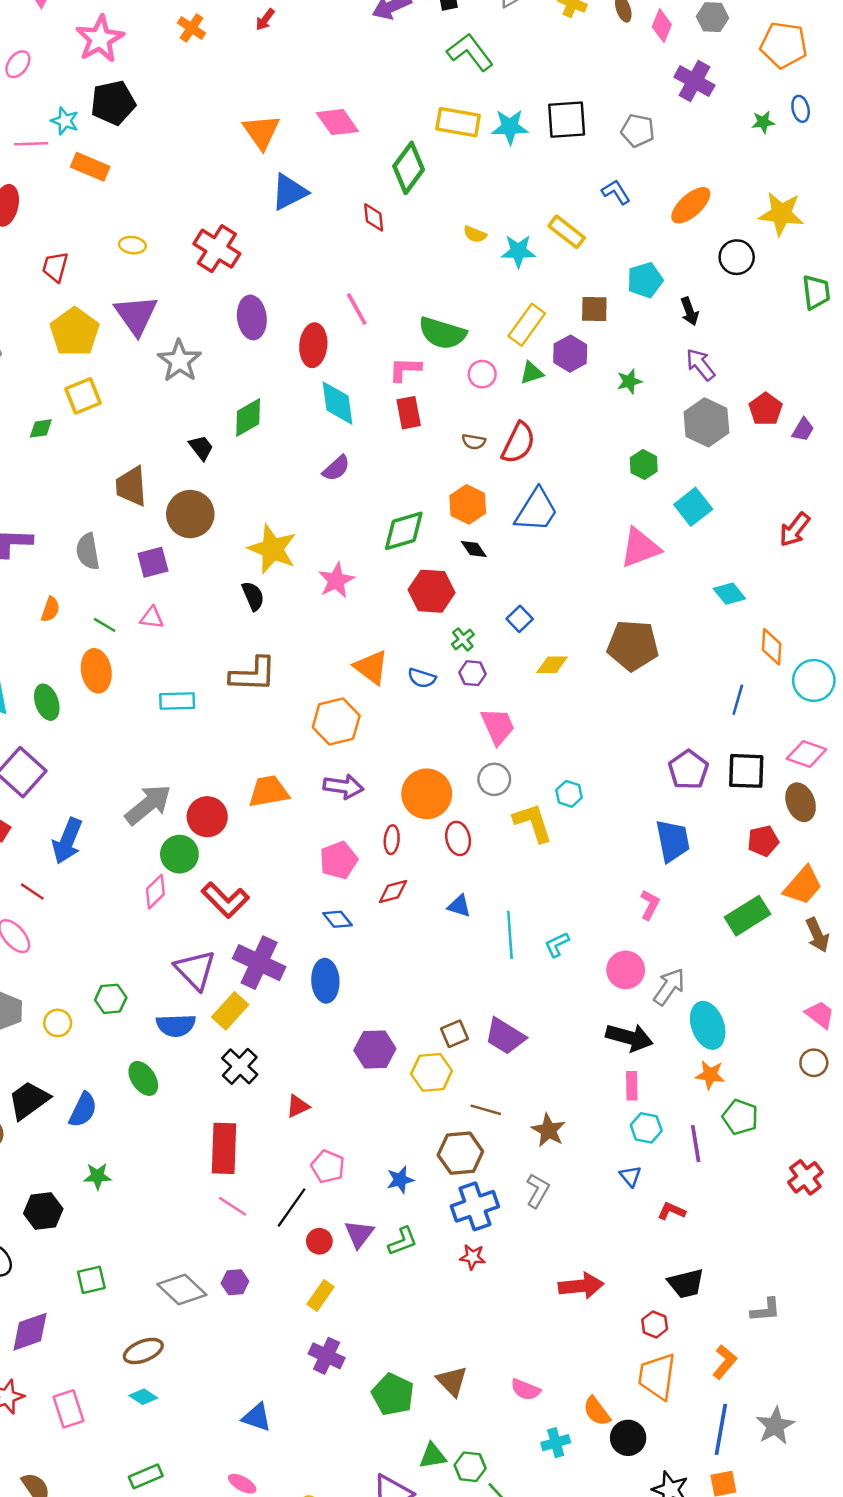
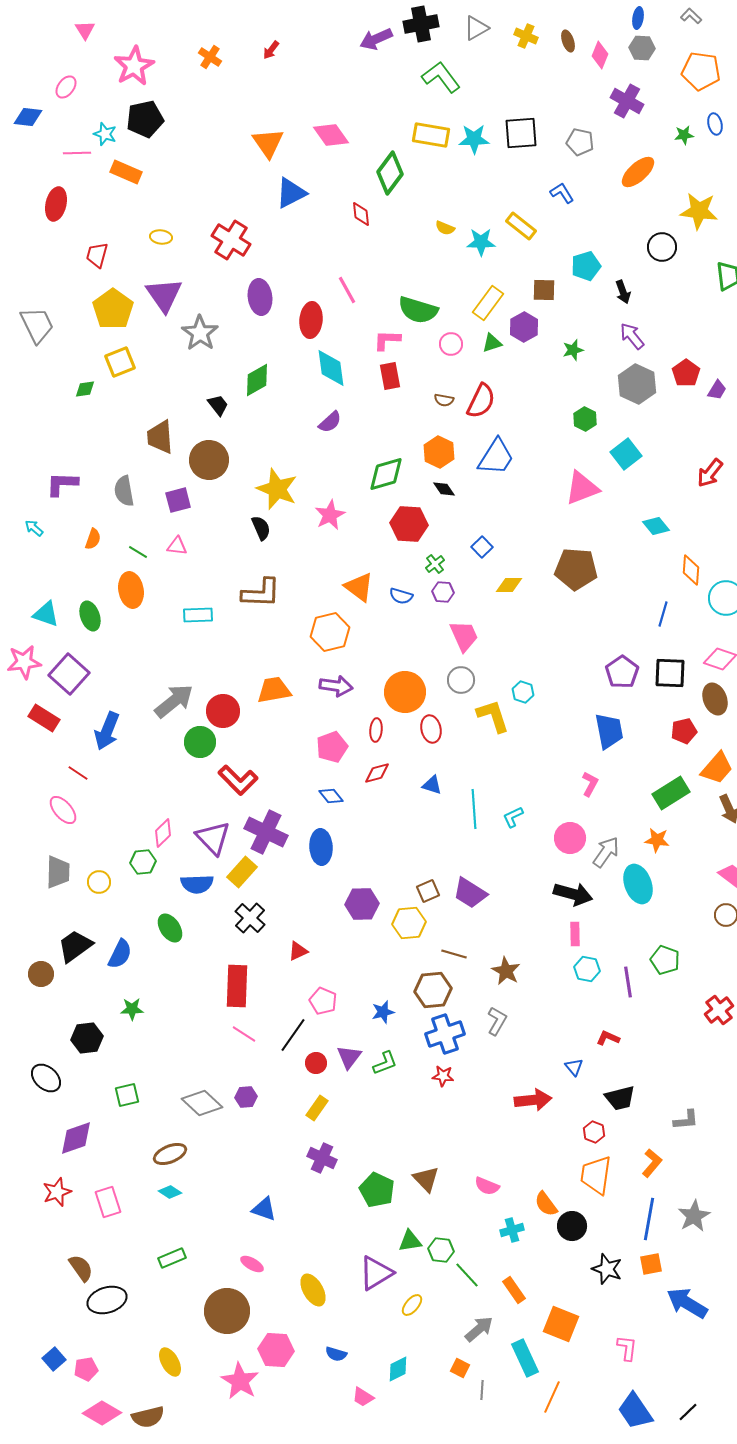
orange ellipse: (691, 205) -> (638, 172), moved
pink diamond: (155, 892) -> (163, 833), moved
orange star: (710, 1075) -> (657, 840), moved
blue triangle: (630, 1176) -> (574, 1067), moved

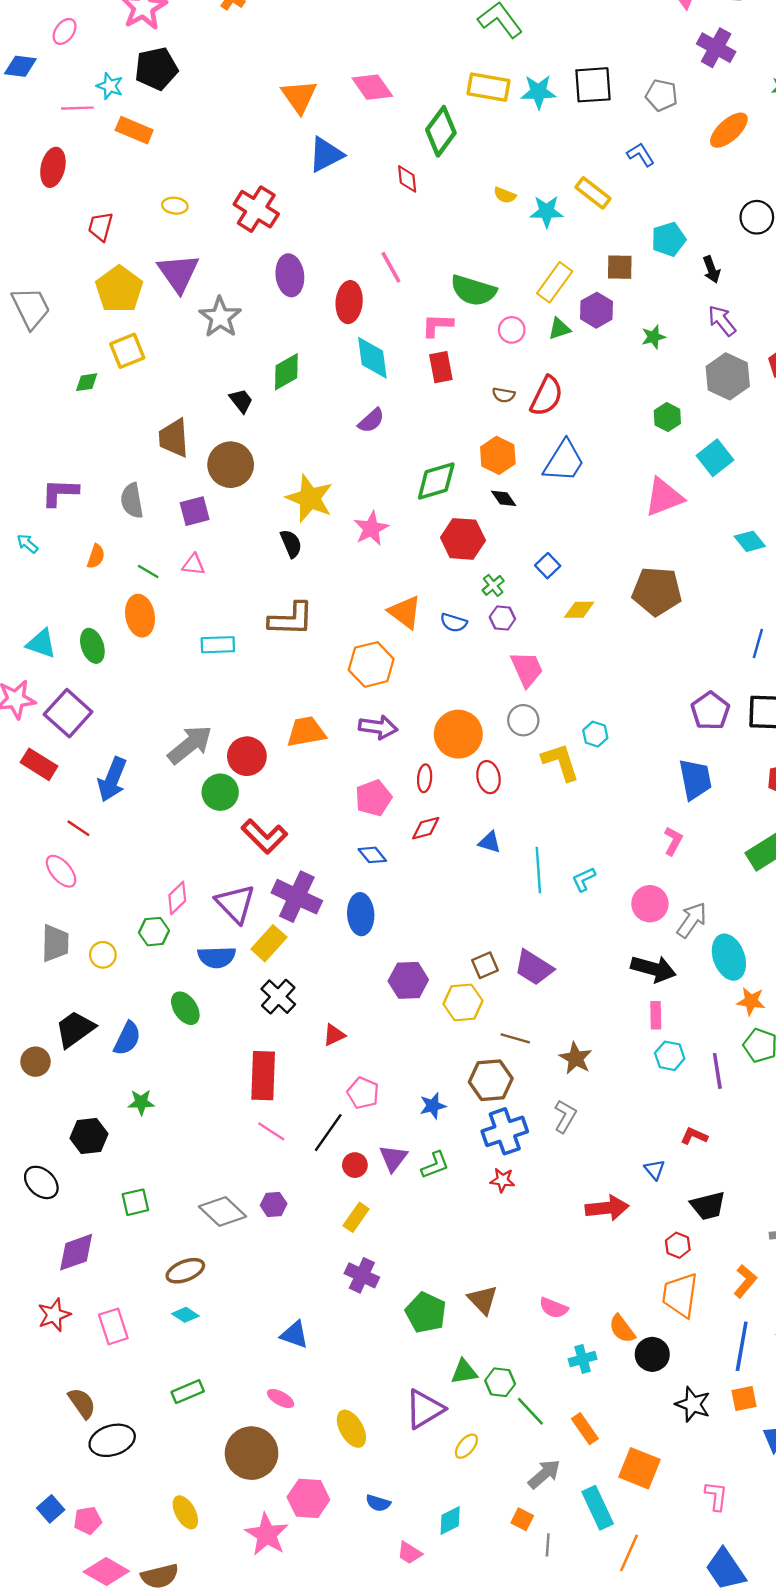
orange star: (657, 840) -> (751, 1001), moved

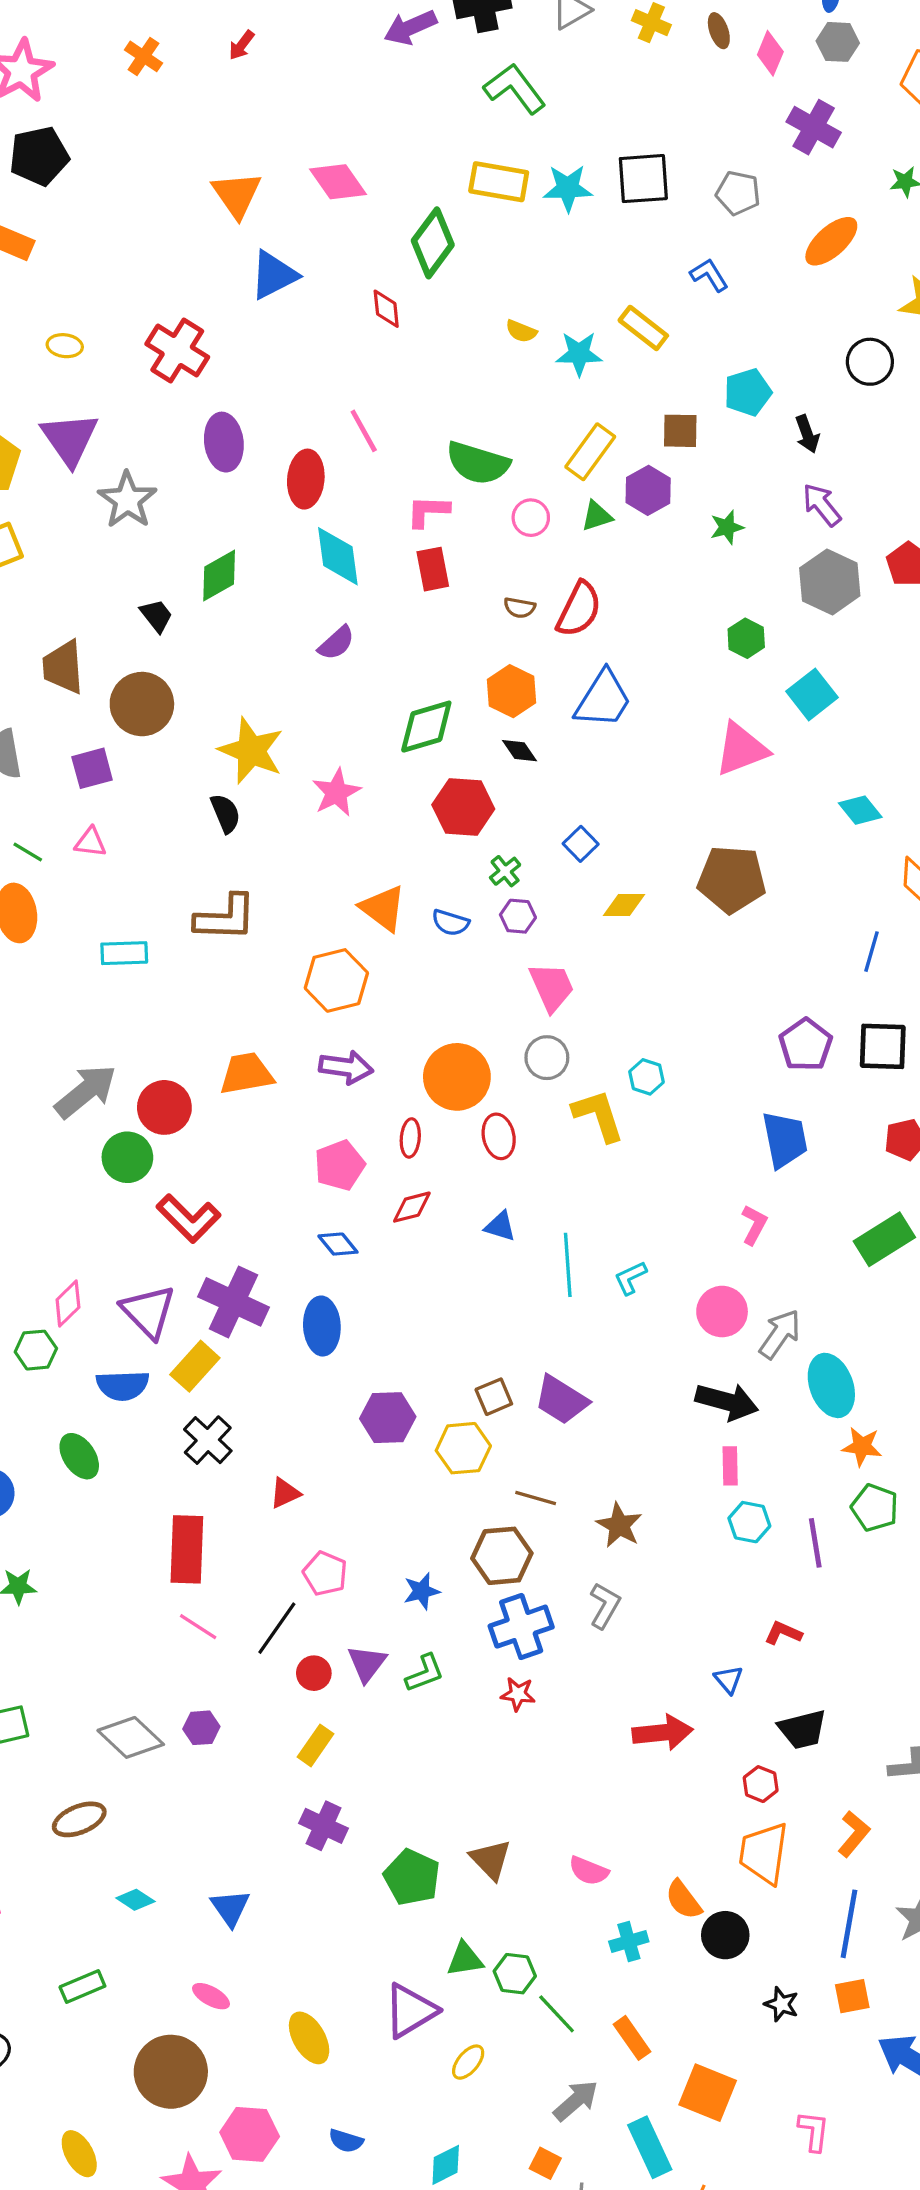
cyan diamond: (185, 1315) -> (135, 1900), moved
blue triangle: (295, 1335) -> (230, 1908), turned 36
black star: (693, 1404) -> (782, 2004), size x0.7

